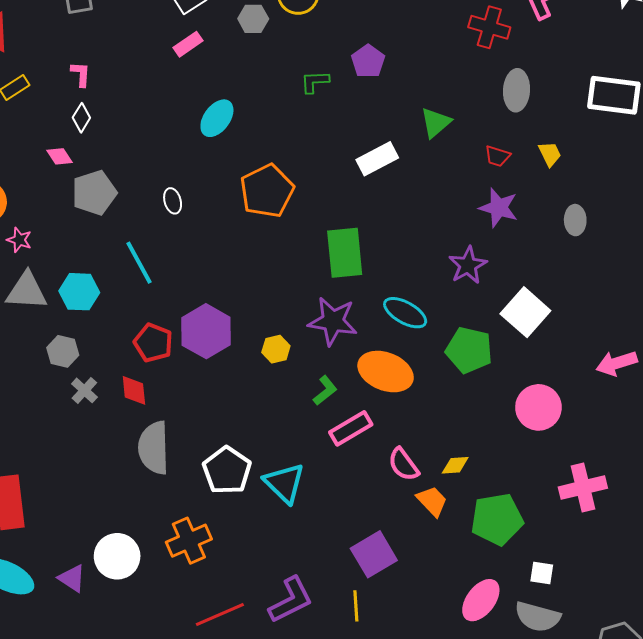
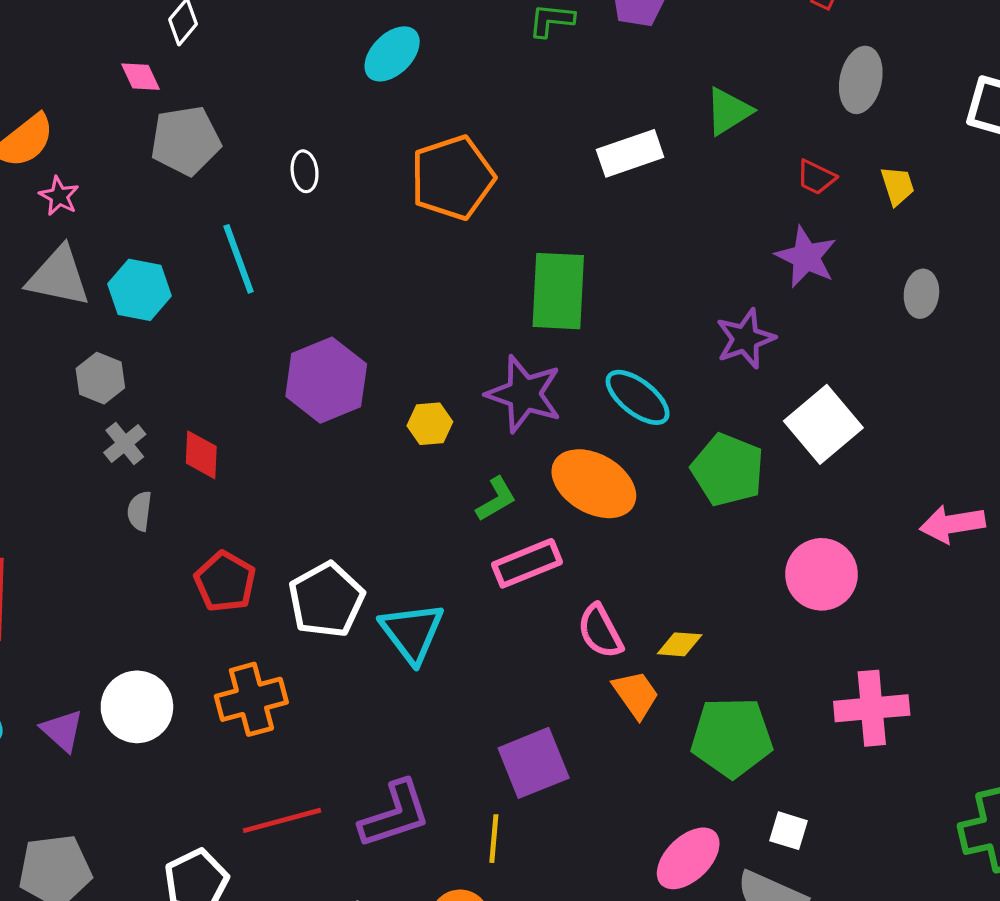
red pentagon: (153, 343) -> (225, 582), moved
gray semicircle: (154, 448) -> (140, 511), moved, size x0.5

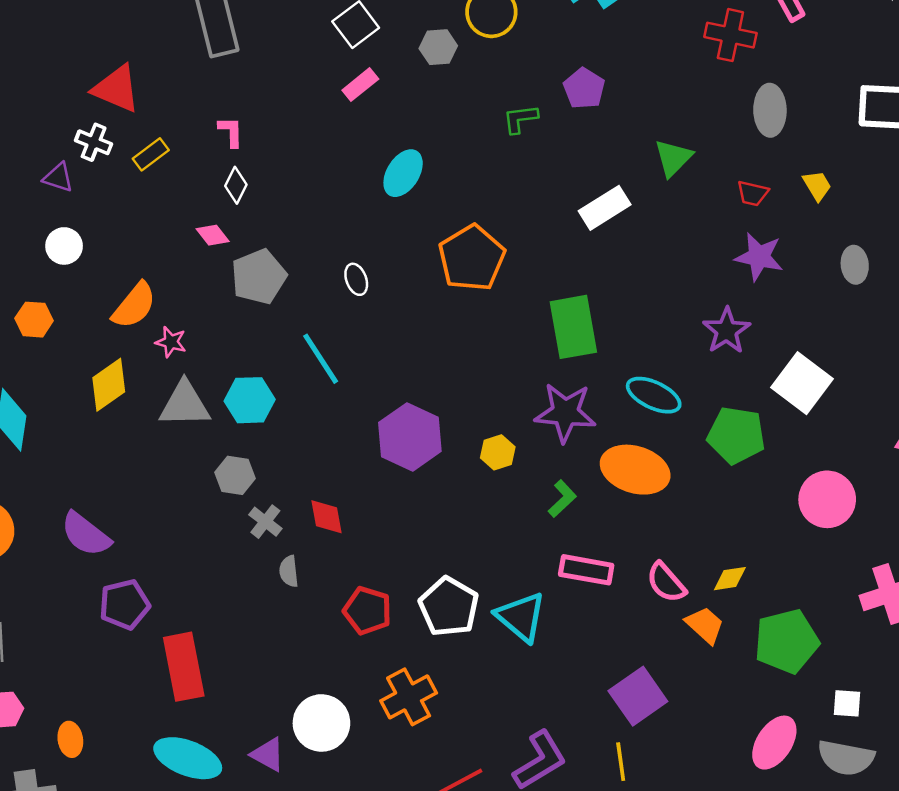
pink rectangle: (527, 563) -> (586, 570), moved, turned 45

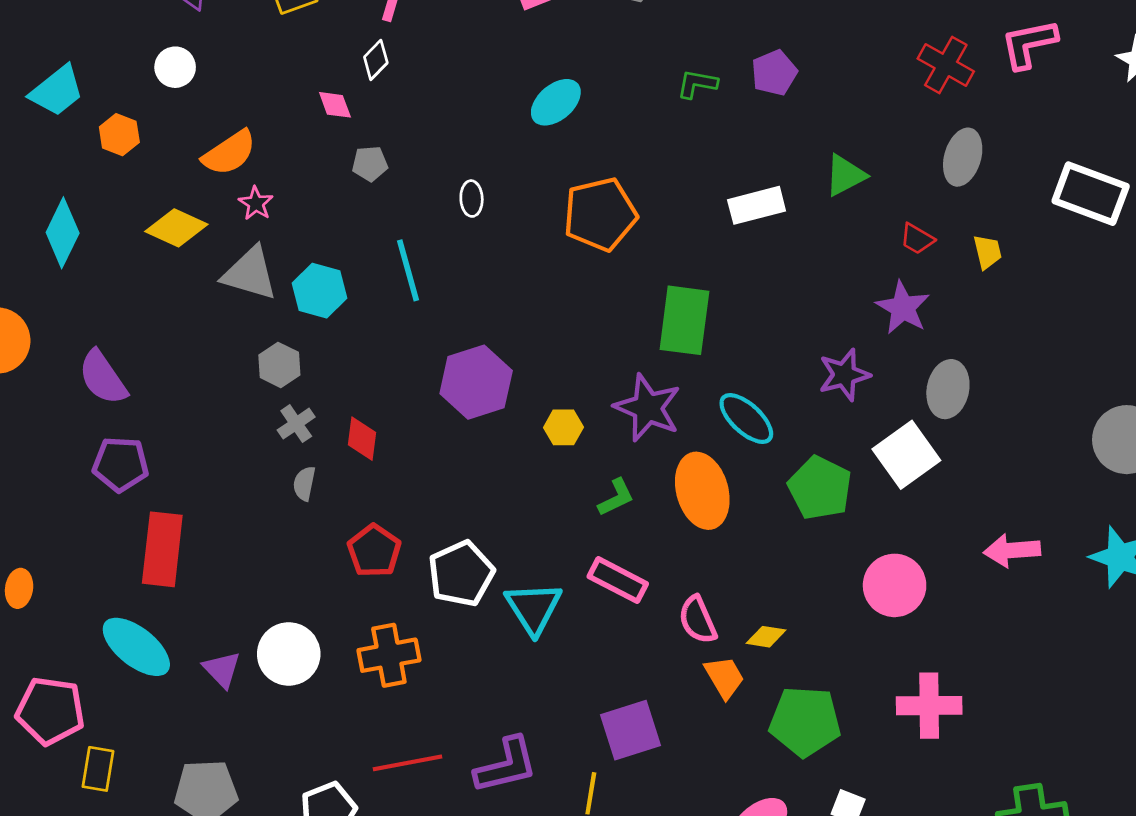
gray ellipse: (855, 265) -> (948, 389), moved, size x1.4
gray pentagon: (259, 277) -> (370, 164), size x0.6
yellow diamond: (109, 385) -> (176, 228), turned 42
orange ellipse: (635, 470) -> (702, 491), turned 40

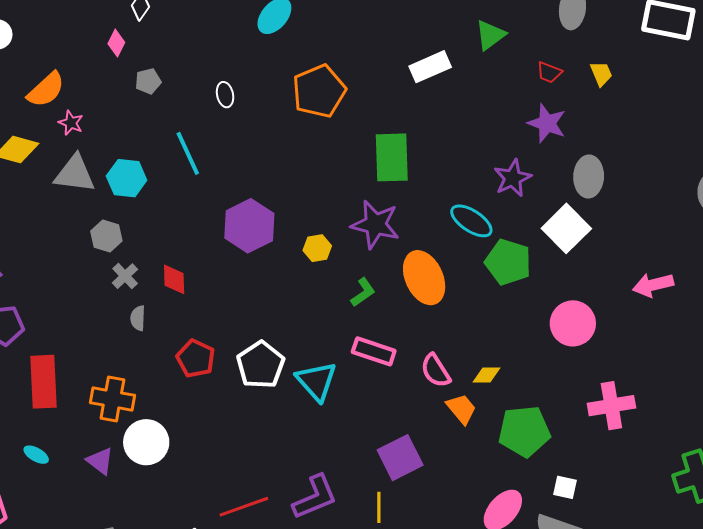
pink diamond: (335, 105) -> (116, 43), turned 56
cyan ellipse: (746, 419) -> (471, 221), moved
cyan ellipse: (136, 647) -> (36, 455), size x0.5
orange cross: (389, 655) -> (112, 399), moved, turned 30

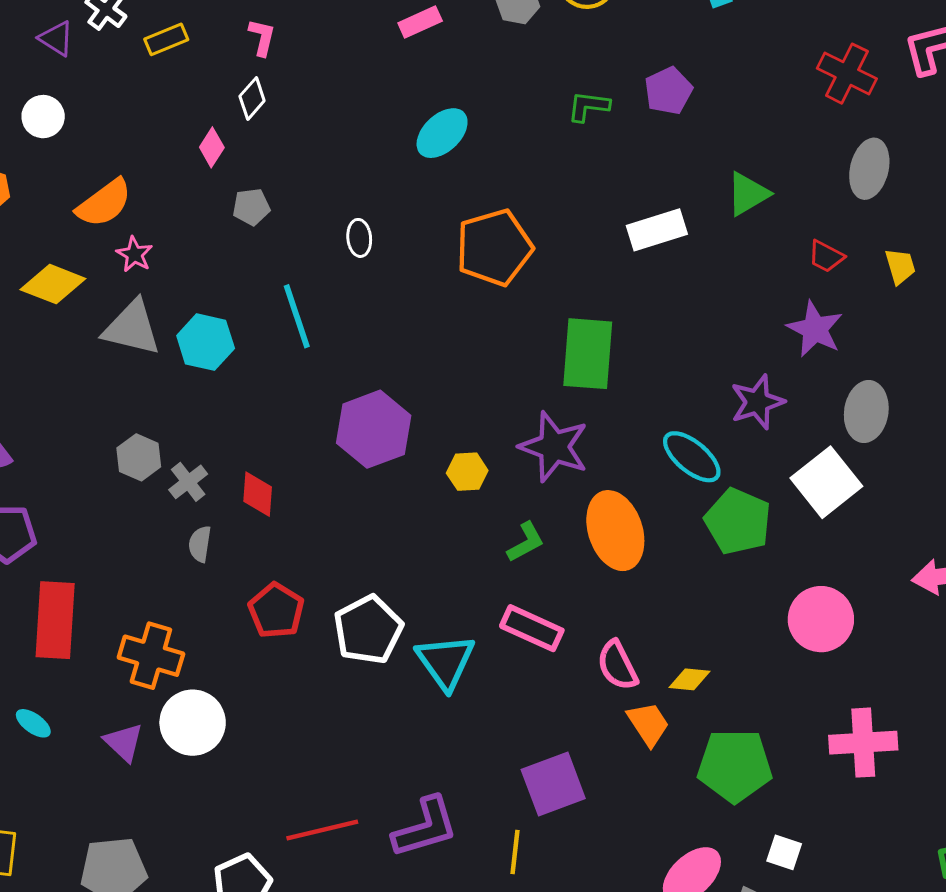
gray hexagon: (106, 236) -> (139, 457), moved

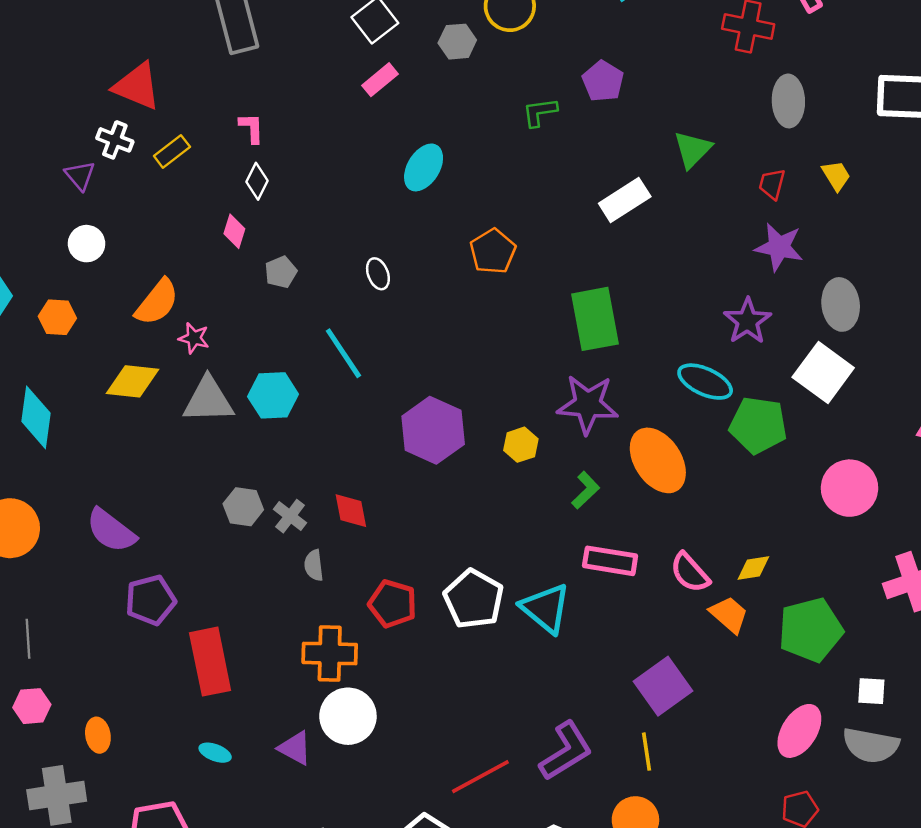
purple triangle: (56, 38) -> (80, 175), turned 32
orange pentagon: (494, 248) -> (493, 251), size x0.7
red trapezoid: (826, 256) -> (772, 184), turned 92
orange cross: (151, 656) -> (330, 653), moved

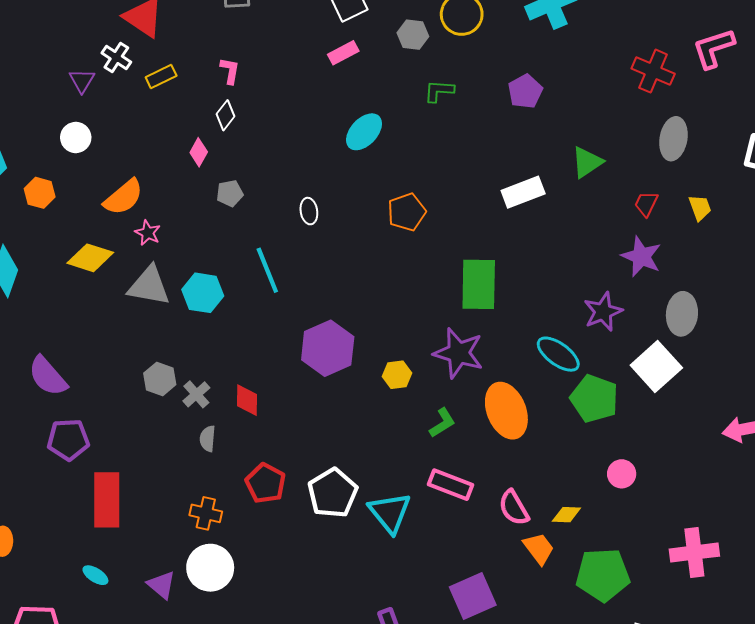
green L-shape: (540, 112) -> (439, 91), moved
pink circle: (849, 488) -> (622, 474), moved, size x0.6
orange cross: (330, 653) -> (206, 513), size x0.7

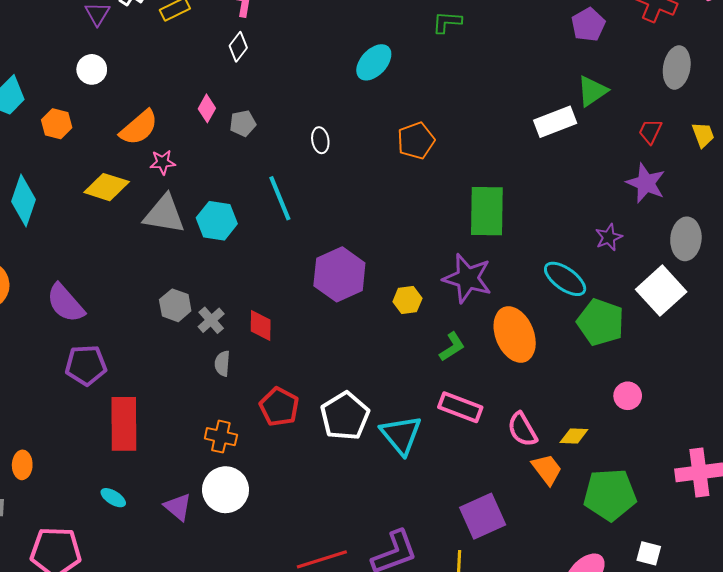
purple pentagon: (525, 91) -> (588, 25), moved
pink diamond: (199, 152) -> (207, 108), moved
white rectangle: (523, 192) -> (555, 122), moved
pink star: (148, 233) -> (163, 162), turned -30
purple star: (603, 312) -> (609, 237), size x0.7

